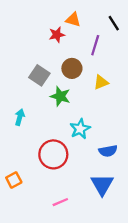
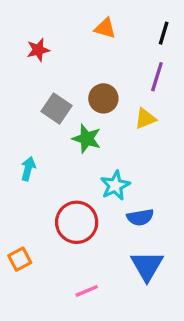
black line: (114, 23) -> (164, 33), turned 49
red star: (57, 35) -> (38, 50), moved
purple line: (95, 45) -> (157, 77), moved
blue semicircle: (108, 151) -> (140, 217), moved

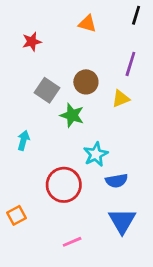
black line: (164, 33) -> (136, 15), moved

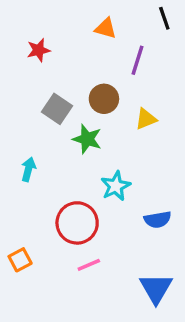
black line: (136, 15) -> (164, 18), turned -36
purple line: (130, 64) -> (137, 60), moved
blue semicircle: (117, 181) -> (158, 220), moved
blue triangle: (122, 221) -> (156, 288), moved
pink line: (72, 242) -> (89, 265), moved

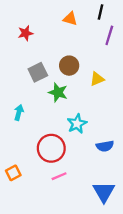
black line: (164, 18) -> (100, 12), moved, turned 32
purple line: (137, 60) -> (109, 35), moved
gray square: (57, 109) -> (38, 72), turned 30

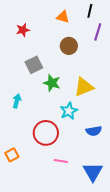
brown circle: (69, 66) -> (69, 46), moved
yellow triangle: (97, 79) -> (84, 87), moved, size x1.5
pink line: (59, 176) -> (61, 161), moved, turned 32

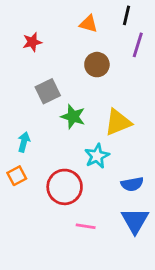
orange square: (12, 155) -> (17, 176), moved
blue triangle: (93, 172) -> (135, 221), moved

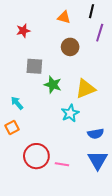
gray square: (48, 91) -> (34, 66), turned 30
cyan arrow: (24, 142) -> (17, 103), turned -56
red circle: (65, 187) -> (36, 156), moved

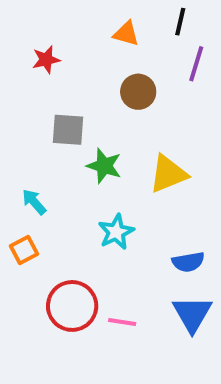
cyan star: (70, 113) -> (116, 232), moved

